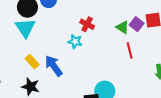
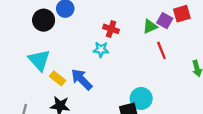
green triangle: (123, 27) -> (150, 26), turned -48
cyan triangle: (25, 28) -> (39, 60), moved

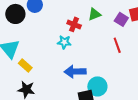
green triangle: (150, 26) -> (94, 14), moved
blue arrow: (82, 79) -> (75, 72), moved, turned -50

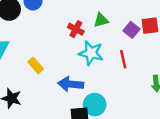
cyan star: (64, 42) -> (91, 53), moved, size x1.5
yellow rectangle: (25, 65) -> (36, 65), moved

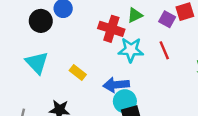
red cross: (76, 29) -> (111, 29), size x1.5
cyan circle: (95, 105) -> (125, 101), moved

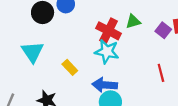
cyan star: (131, 50) -> (107, 52), moved
red line: (164, 50) -> (161, 73), moved

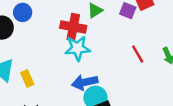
yellow rectangle: (70, 67) -> (27, 78), moved, turned 35

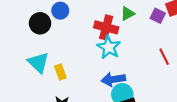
cyan star: (77, 48) -> (109, 47), turned 30

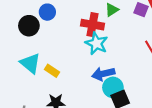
yellow rectangle: (60, 72) -> (52, 71), turned -32

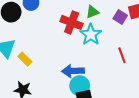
cyan star: (96, 43) -> (91, 35), moved

